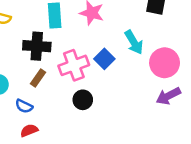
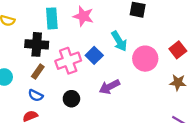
purple arrow: (168, 96) -> (109, 87), moved
black circle: (83, 100) -> (71, 99), moved
blue semicircle: (24, 106) -> (36, 95), moved

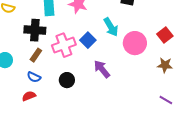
purple arrow: (109, 87) -> (102, 69), turned 78

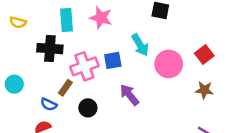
blue square: (88, 40) -> (113, 60), turned 35
brown rectangle: (36, 55) -> (65, 88), moved

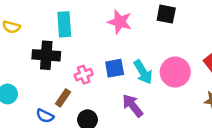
pink star: (101, 18) -> (120, 22), moved
cyan arrow: (140, 45) -> (143, 72), moved
pink cross: (84, 66) -> (84, 75), size x0.6

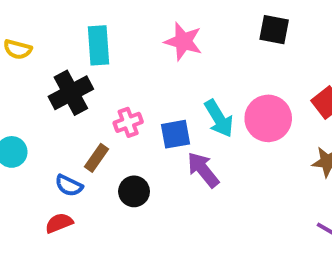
black square: (166, 14) -> (274, 30), moved
black cross: (46, 55) -> (71, 93), turned -32
blue square: (115, 68) -> (175, 134), moved

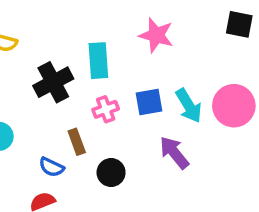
cyan rectangle: (98, 45) -> (98, 61), moved
blue square: (175, 134) -> (149, 102), moved
brown rectangle: (97, 158) -> (77, 142), turned -55

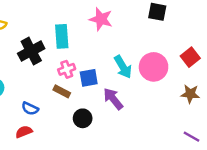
blue square: (149, 102) -> (89, 78), moved
brown rectangle: (77, 142) -> (62, 91), moved, turned -42
black circle: (111, 172) -> (83, 118), moved

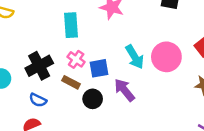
black cross: (31, 51) -> (39, 66), moved
pink cross: (67, 69) -> (76, 59), turned -35
black circle: (83, 118) -> (93, 99), moved

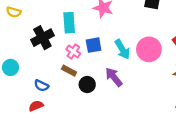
black cross: (39, 66) -> (42, 38), moved
blue square: (99, 68) -> (94, 45), moved

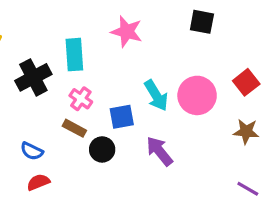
blue square: (94, 45) -> (122, 117), moved
purple arrow: (114, 77) -> (159, 151), moved
red semicircle: (36, 106) -> (38, 182), moved

